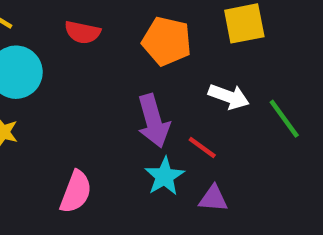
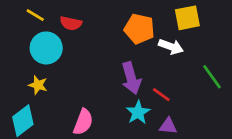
red semicircle: (82, 32) -> (71, 23), moved
white arrow: (229, 97) -> (171, 47), moved

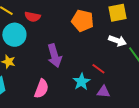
white arrow: (171, 47) -> (117, 41), moved
purple arrow: (131, 78) -> (54, 56), moved

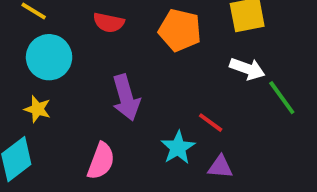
red semicircle: (32, 17) -> (109, 23), moved

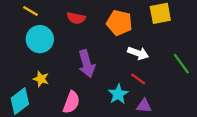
white arrow: (247, 69) -> (138, 53), moved
yellow star: (37, 109) -> (41, 79), moved

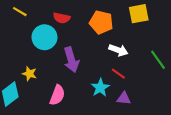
cyan circle: (40, 39) -> (44, 37), moved

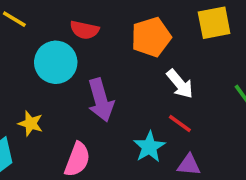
orange pentagon: (101, 22) -> (151, 37), turned -30
white arrow: (118, 50) -> (180, 84), turned 30

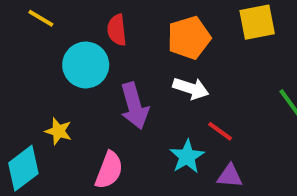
red semicircle: (85, 30) -> (117, 30), turned 72
white arrow: (180, 84) -> (191, 88), moved, turned -32

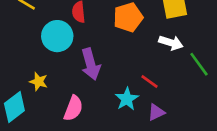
white arrow: (191, 88) -> (171, 43), moved
purple triangle: (230, 176) -> (156, 112), turned -30

